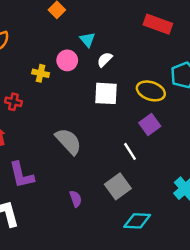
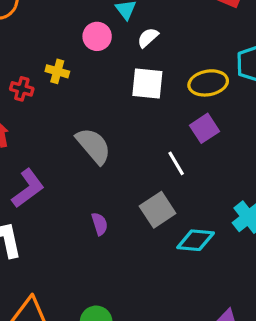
yellow cross: (41, 73) -> (57, 71), moved
yellow ellipse: (151, 91) -> (208, 83), turned -32
purple L-shape: (21, 175) -> (28, 188), turned -116
cyan diamond: (137, 221) -> (196, 240), moved

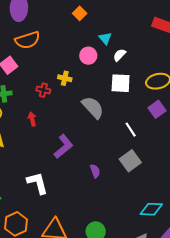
gray semicircle: (93, 146) -> (93, 107), moved
white line: (176, 163) -> (131, 130), moved
purple L-shape: (28, 188) -> (63, 147), moved
cyan diamond: (196, 240) -> (151, 209), moved

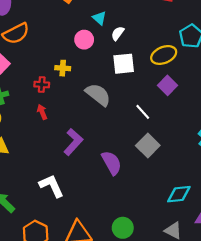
red arrow: (32, 119) -> (42, 112), moved
purple semicircle: (95, 171) -> (112, 163), size x1.6

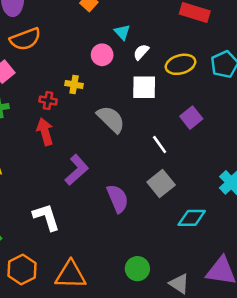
yellow ellipse: (164, 55) -> (180, 64), moved
red arrow: (42, 112) -> (45, 132), size x1.5
cyan diamond: (179, 194) -> (192, 218), moved
green circle: (123, 228) -> (137, 269), moved

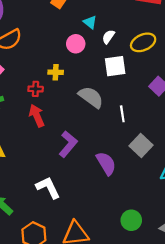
white line: (160, 145) -> (122, 114), moved, turned 35

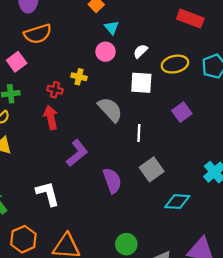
cyan triangle: (90, 22) -> (112, 28), moved

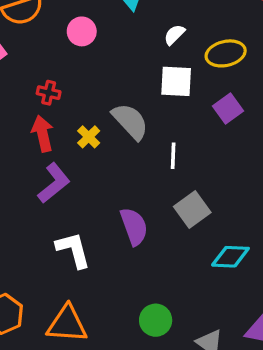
pink circle: (105, 52) -> (82, 31), moved
yellow cross: (79, 77) -> (89, 137), moved, turned 32
purple square: (182, 112) -> (228, 109), moved
purple L-shape: (77, 153) -> (54, 183), moved
white L-shape: (48, 194) -> (73, 250), moved

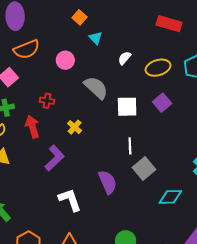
white square: (176, 81) -> (127, 107), moved
gray semicircle: (130, 121) -> (96, 88), moved
red arrow: (43, 134) -> (32, 127), moved
white line: (173, 156) -> (130, 146), moved

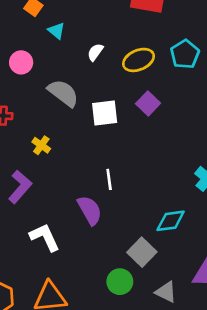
white line: (130, 146) -> (109, 179), moved
gray square: (144, 169) -> (142, 252), moved

